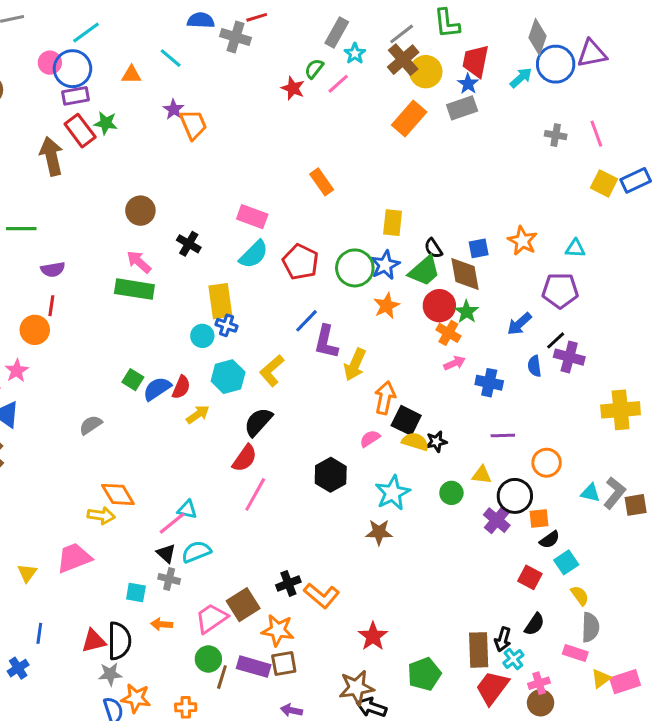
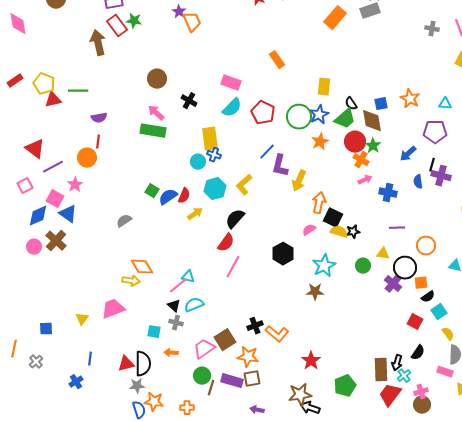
black line: (556, 340) -> (432, 165), turned -32

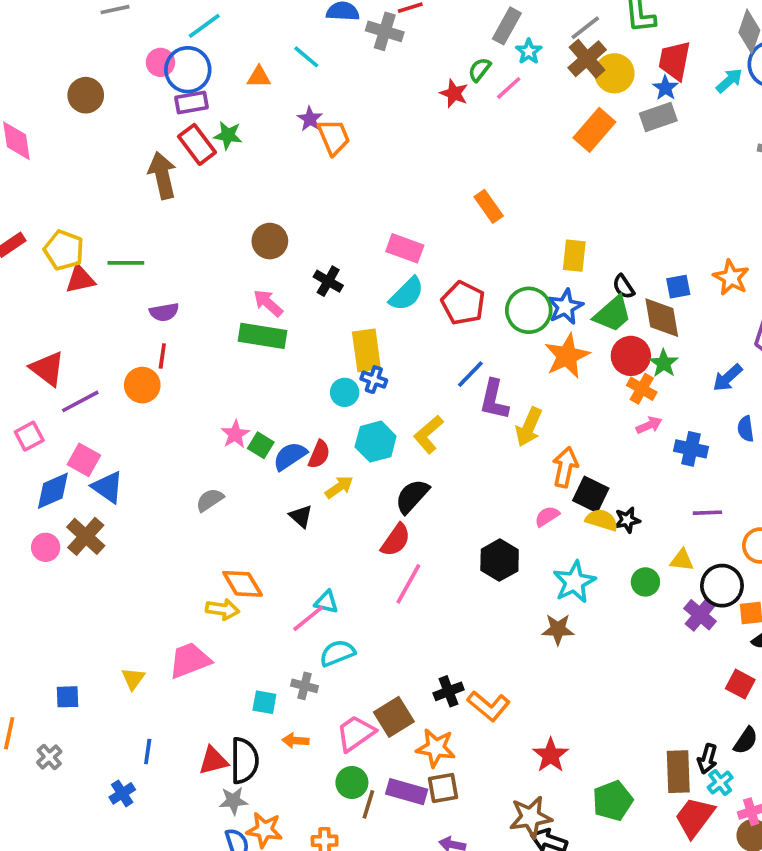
orange star: (320, 142) -> (567, 356), size x1.4
pink star: (75, 185) -> (235, 434), moved
black triangle: (174, 306) -> (301, 516), moved

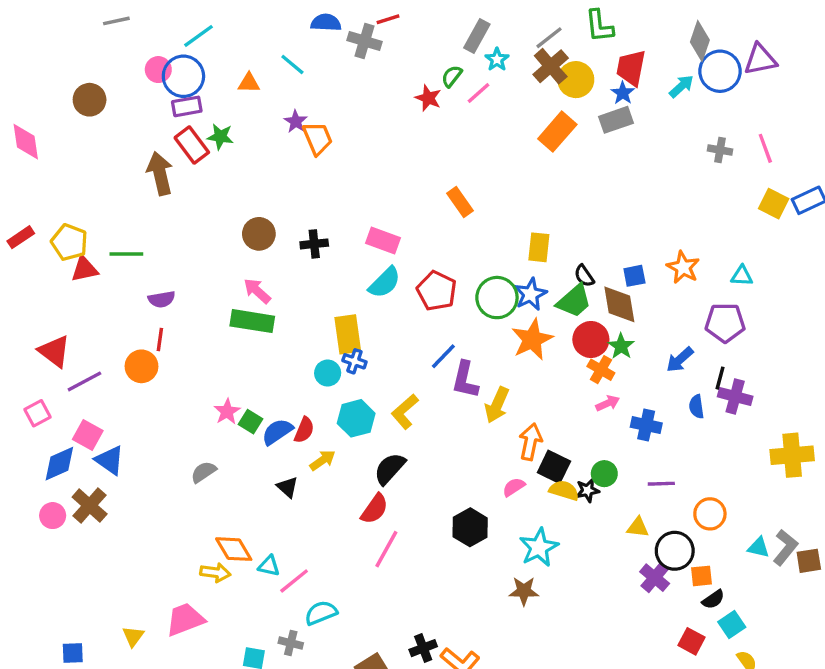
black cross: (328, 281) -> (314, 244), moved, turned -36
green circle: (645, 582) -> (604, 474), moved
cyan triangle: (326, 602) -> (269, 566), moved

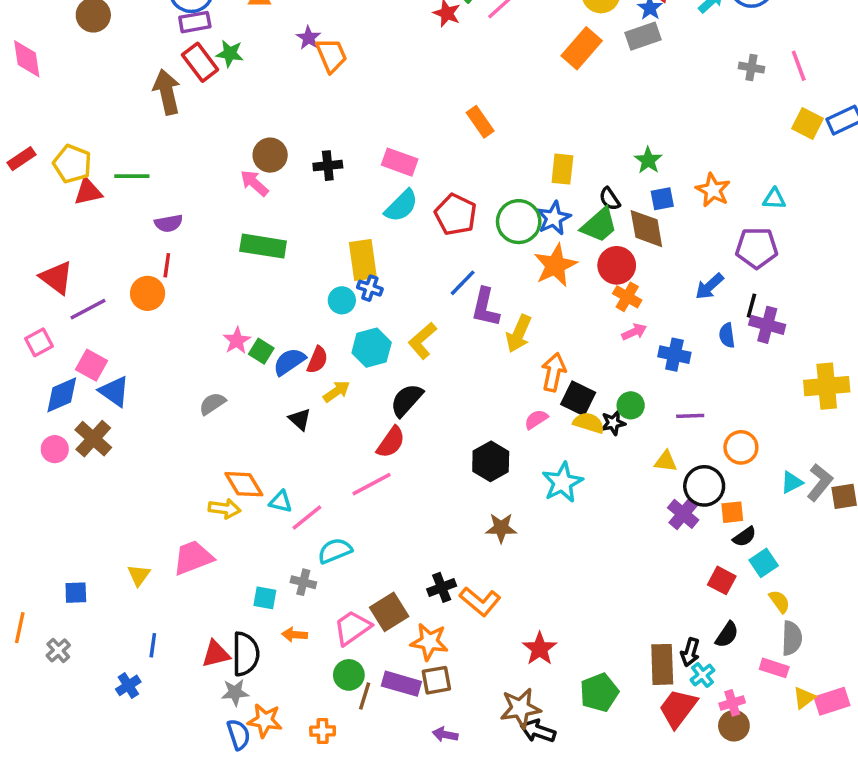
pink arrow: (257, 291) -> (254, 183), moved
green star: (621, 346) -> (648, 160), moved
cyan triangle: (759, 547) -> (792, 482), turned -40
pink line: (386, 549) -> (372, 484), moved, turned 33
brown star: (524, 591) -> (501, 528), moved

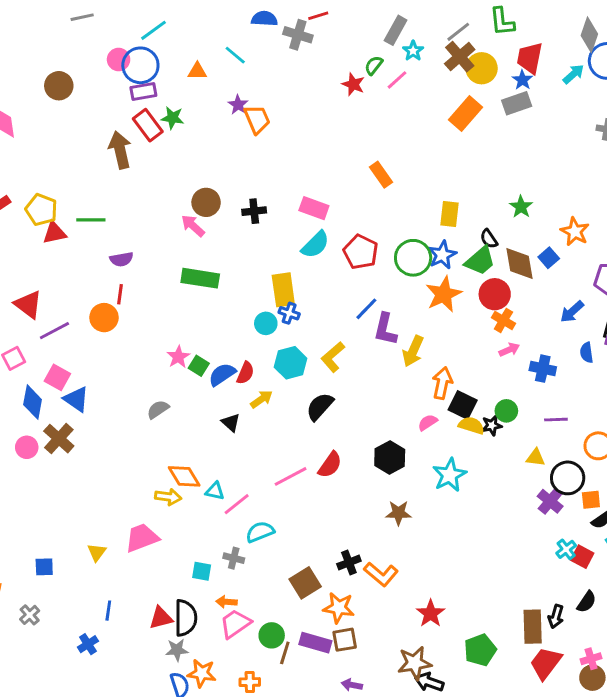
blue square: (662, 199) -> (549, 258), moved, turned -30
blue diamond: (62, 395) -> (33, 402), turned -56
red semicircle: (391, 442) -> (330, 465), moved
pink trapezoid: (352, 628) -> (235, 624), moved
cyan cross: (702, 675) -> (566, 549), moved

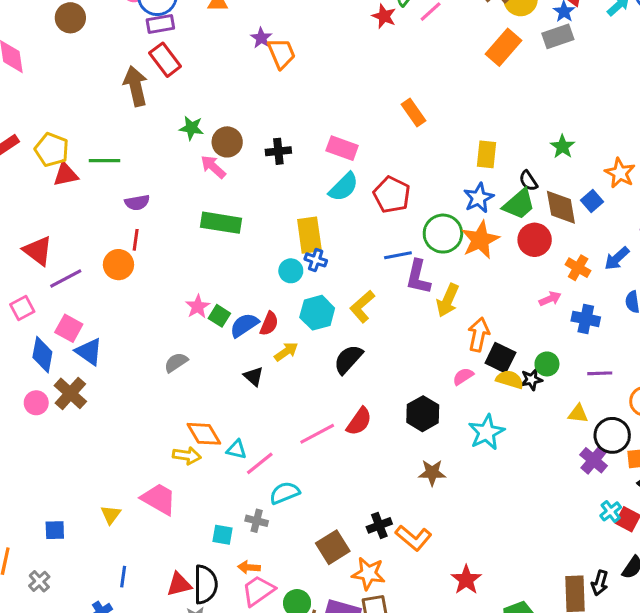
green star: (173, 118) -> (191, 128), moved
green circle: (413, 258) -> (443, 234), moved
blue line: (366, 309) -> (398, 255), turned 35
orange cross: (503, 320) -> (578, 268), moved
pink trapezoid: (142, 538) -> (159, 499), turned 51

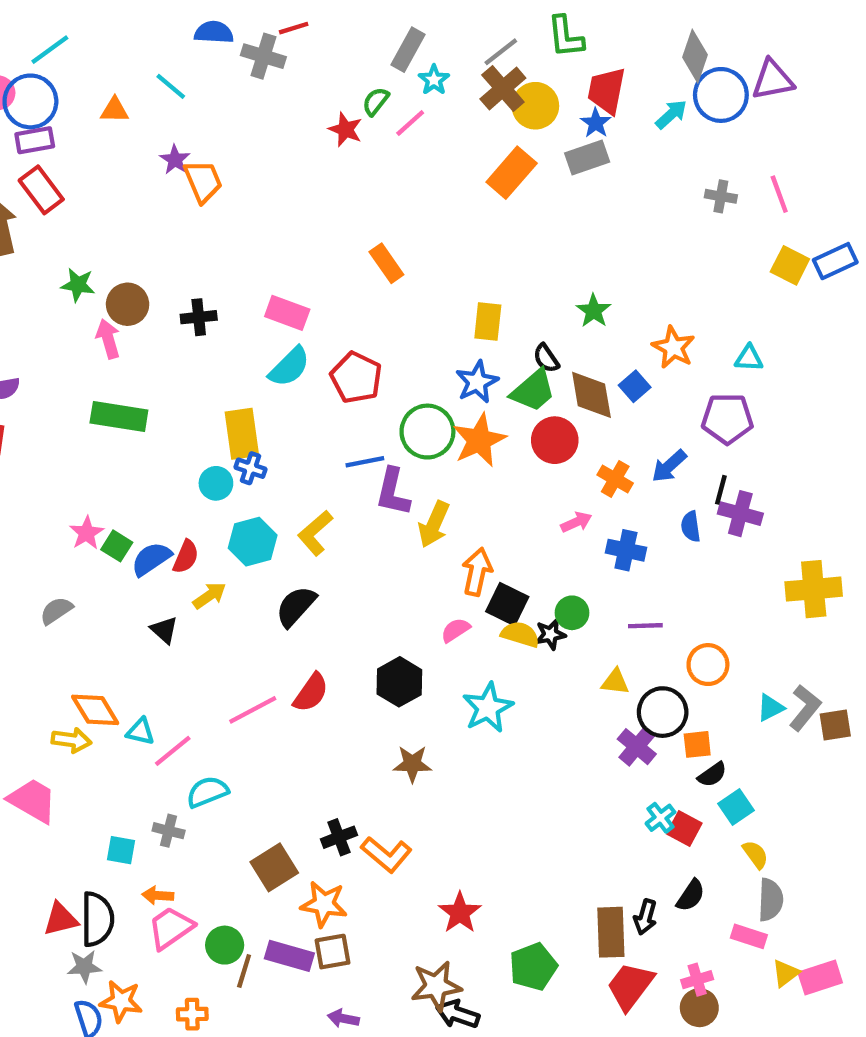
pink arrow: (213, 167) -> (108, 339), turned 32

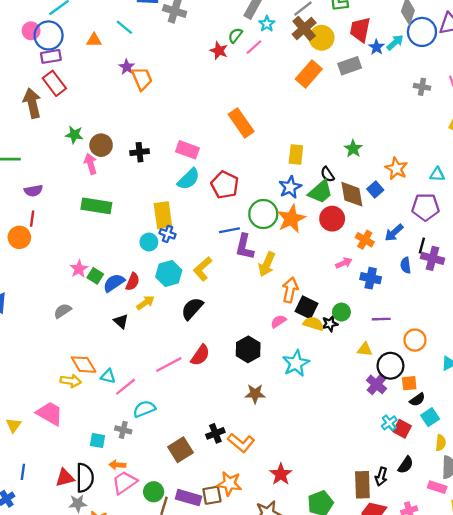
blue star: (596, 123) -> (376, 47), moved
orange rectangle: (386, 263) -> (241, 123), size x1.4
yellow semicircle: (755, 854) -> (441, 443), turned 42
orange star: (324, 904) -> (229, 484), moved

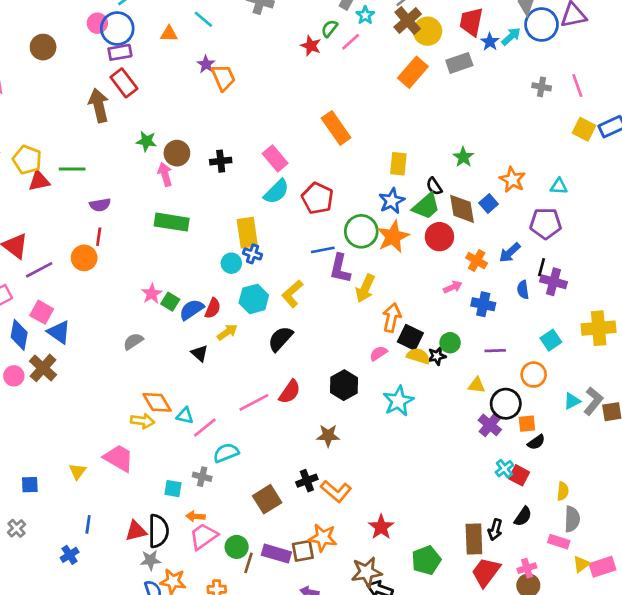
pink rectangle: (187, 150) -> (275, 158), turned 30
brown star: (255, 394) -> (328, 436), moved
cyan square: (430, 417) -> (551, 340), moved

